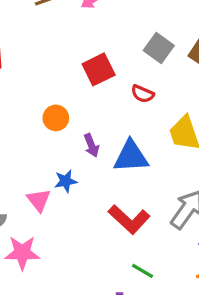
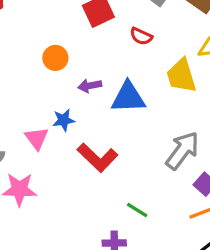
purple arrow: (91, 145) -> (90, 86), turned 100
red L-shape: (129, 219) -> (97, 158), moved

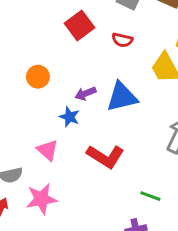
orange circle: (55, 58) -> (38, 77), moved
blue star: (64, 120) -> (69, 117), moved, turned -30

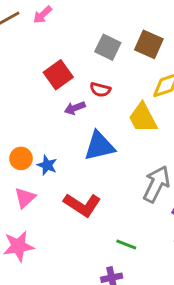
orange circle: (38, 77) -> (21, 158), moved
purple arrow: (85, 93) -> (75, 108), moved
pink triangle: (48, 150) -> (25, 198), turned 35

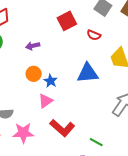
purple arrow: (75, 108) -> (33, 46), moved
pink triangle: (25, 198) -> (45, 101), moved
red L-shape: (82, 205) -> (62, 128), moved

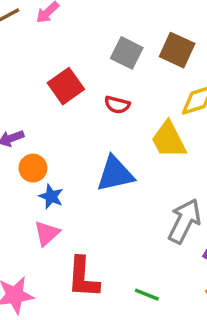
orange circle: (34, 74) -> (33, 168), moved
red L-shape: (62, 128) -> (83, 277), turned 60

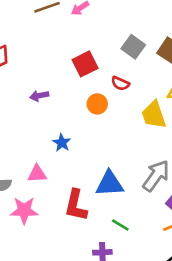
orange circle: (33, 168) -> (97, 104), moved
blue triangle: (115, 174) -> (110, 184), moved
pink triangle: (47, 233) -> (37, 174), moved, turned 30

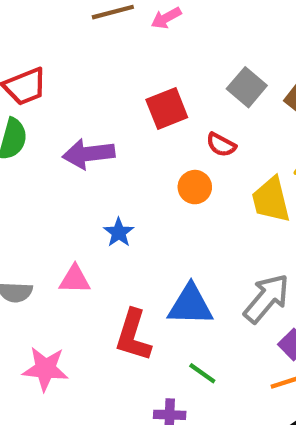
purple arrow: (39, 96) -> (89, 154), size x1.6
orange circle: (97, 104) -> (195, 187), moved
pink star: (24, 210) -> (45, 369), moved

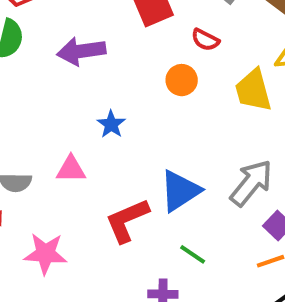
blue triangle: (190, 305) -> (180, 191), turned -33
red L-shape: (133, 335) -> (127, 220), turned 51

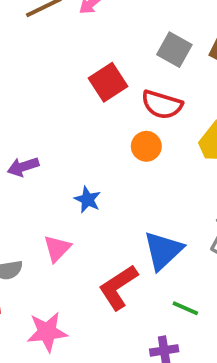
red semicircle: (205, 40) -> (162, 105), size x1.5
purple arrow: (81, 51) -> (23, 167), moved, size x0.7
pink triangle: (71, 169) -> (57, 248), turned -36

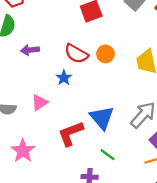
red semicircle: (162, 105) -> (76, 54), moved
blue triangle: (163, 251) -> (102, 118), turned -40
pink star: (47, 332) -> (23, 151), turned 30

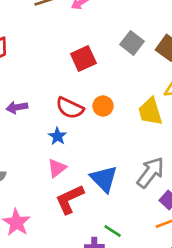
pink triangle: (40, 103) -> (57, 168), moved
green line: (108, 155) -> (113, 231), moved

